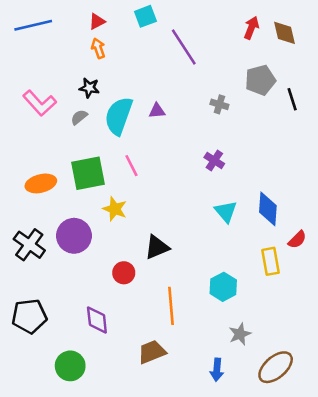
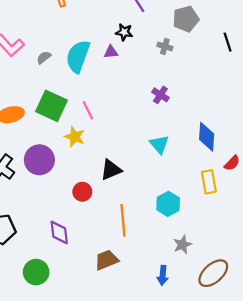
gray pentagon: (260, 80) -> (186, 19), moved
black star: (89, 88) -> (124, 32), moved
pink line: (131, 166) -> (88, 110), moved
green square: (88, 173) -> (51, 106), turned 36
cyan triangle: (226, 212) -> (159, 144), moved

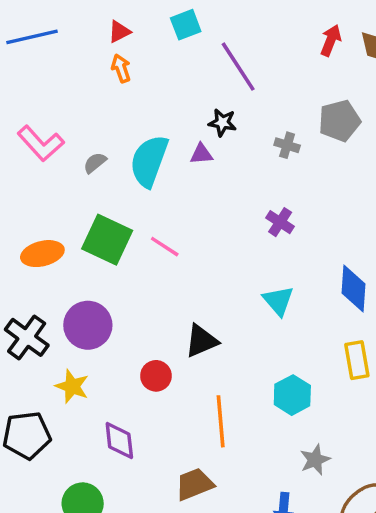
gray pentagon: (186, 19) -> (339, 121), moved
pink line: (88, 110) -> (165, 247), turned -30
yellow star: (75, 137) -> (72, 386), moved

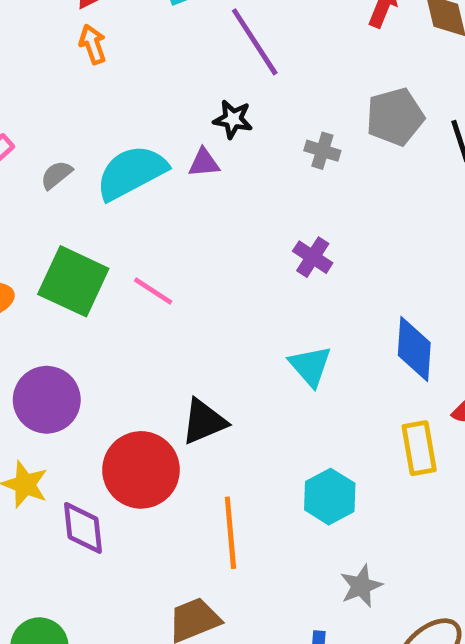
cyan semicircle: (149, 161) -> (131, 172), turned 42
red circle: (156, 376) -> (141, 470), size x1.8
purple diamond: (119, 441) -> (83, 528), moved

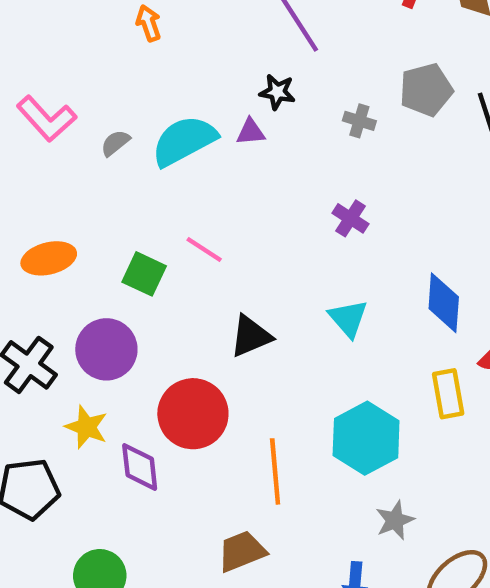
green square: (73, 281) -> (144, 274), moved, size x0.7
black triangle: (204, 422) -> (251, 336), moved
cyan hexagon: (330, 497) -> (366, 438), size x1.4

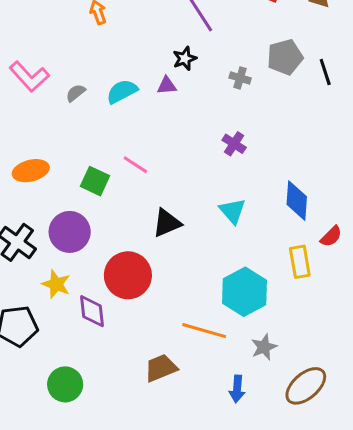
black star: (277, 92) -> (185, 59), turned -30
cyan semicircle: (184, 141) -> (122, 91), size x0.7
orange line: (275, 471) -> (204, 331), moved, turned -69

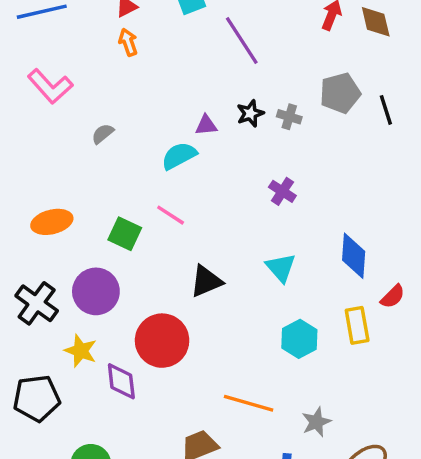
black star: (185, 59) -> (250, 113), moved
pink L-shape: (29, 76) -> (50, 86), moved
cyan semicircle: (122, 91) -> (179, 156), moved
cyan hexagon: (244, 292) -> (299, 339), moved, size x0.7

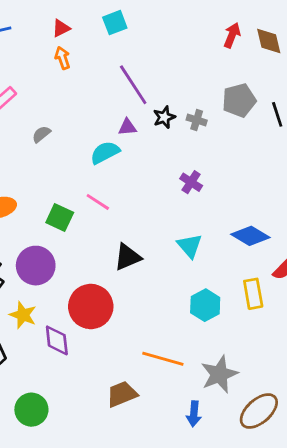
purple line: (242, 40) -> (133, 85), moved
blue diamond: (354, 256) -> (250, 236), turned -63
gray star: (316, 422) -> (219, 374), size x1.5

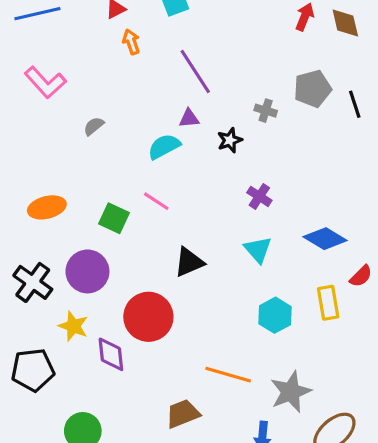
orange arrow: (63, 58) -> (131, 42), moved
black star: (164, 117) -> (230, 140), moved
purple cross: (191, 182) -> (259, 196), moved

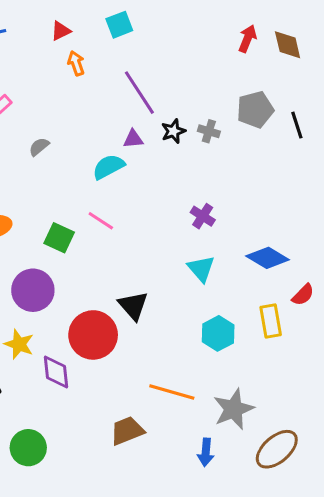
black star: (230, 140) -> (173, 131), moved
black triangle: (189, 262) -> (133, 306), moved, turned -48

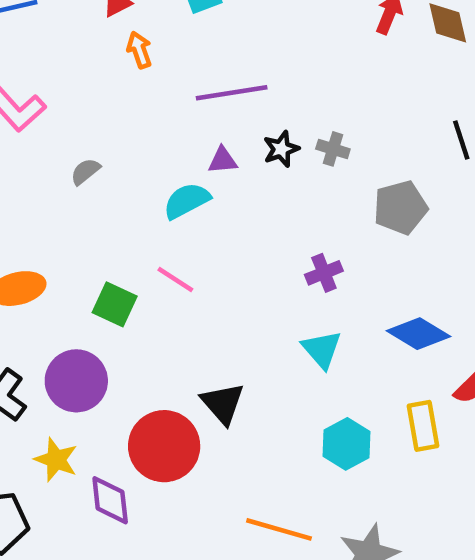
purple line: (139, 93) -> (232, 93), turned -66
gray pentagon: (255, 110) -> (400, 208), moved
purple cross: (203, 216) -> (324, 273), turned 35

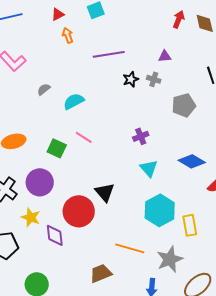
purple triangle: (223, 160) -> (165, 56), moved
cyan semicircle: (187, 201) -> (74, 101), moved
purple cross: (324, 273) -> (141, 136), moved
yellow rectangle: (423, 426) -> (190, 225), moved
cyan hexagon: (346, 444) -> (160, 210), size x1.4

